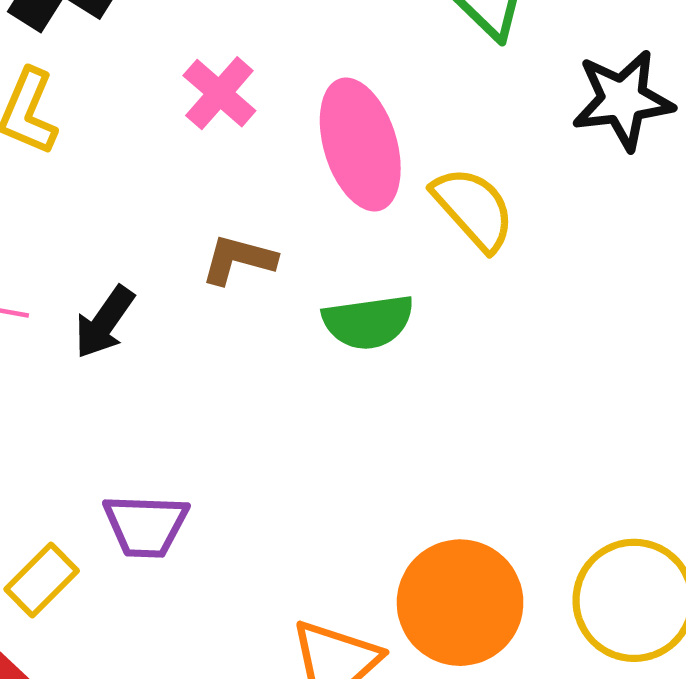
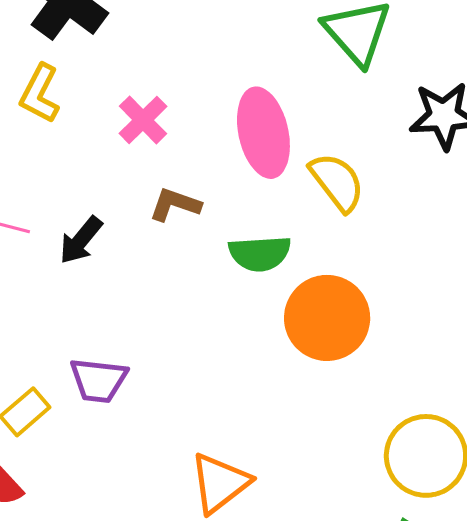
pink cross: (219, 93) -> (143, 120), moved
orange circle: (460, 603) -> (327, 318), moved

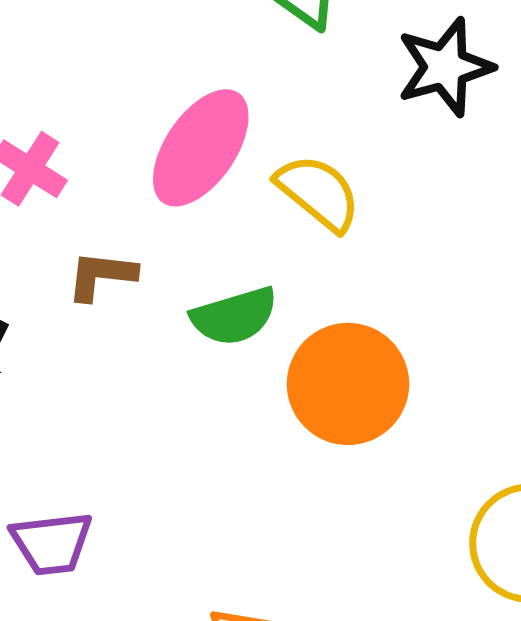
pink ellipse: (263, 133) -> (201, 148), turned 60

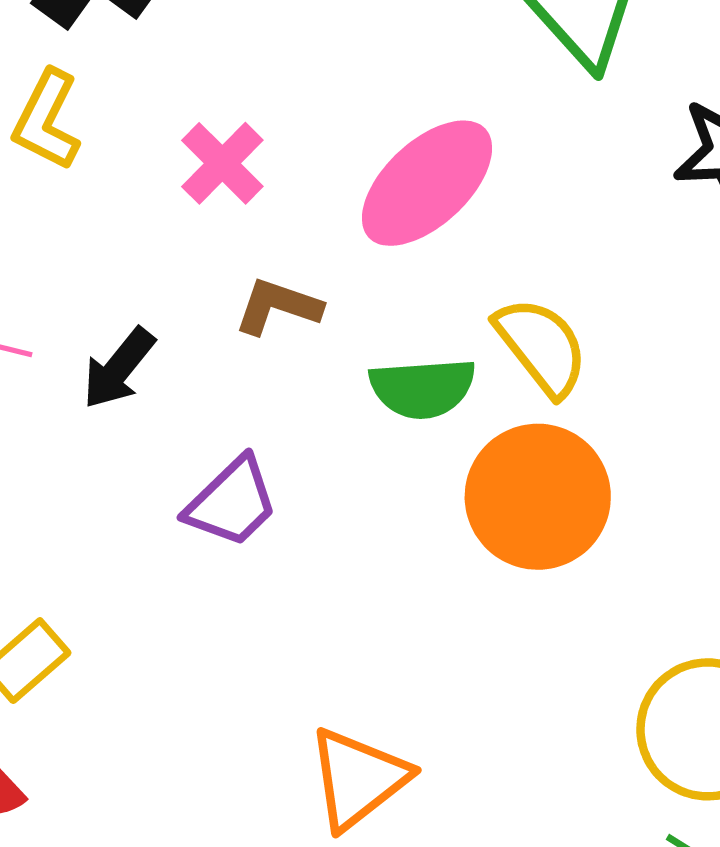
yellow semicircle: (318, 193) -> (541, 346), moved
purple trapezoid: (52, 543) -> (232, 502), moved, turned -50

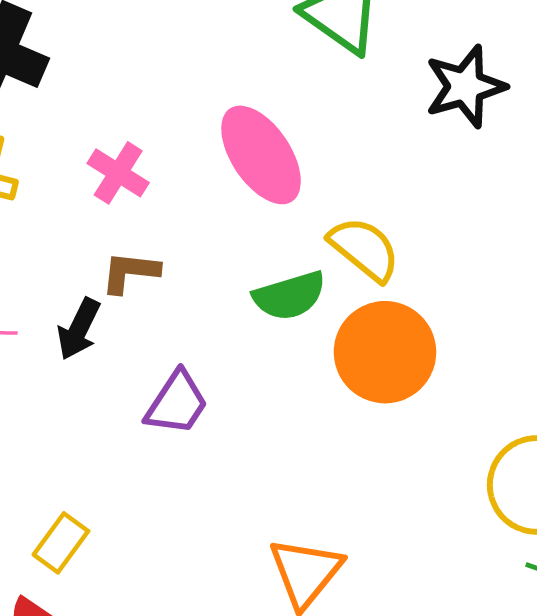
pink ellipse: (427, 183) -> (261, 155), turned -68
brown L-shape: (278, 306) -> (130, 272), moved

